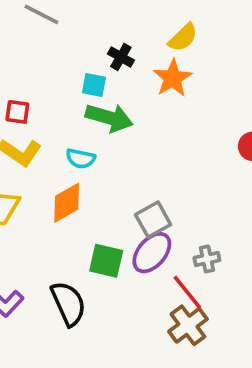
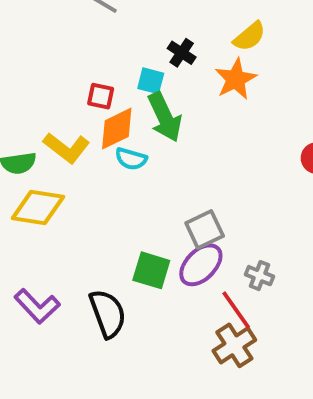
red square: (17, 112) -> (101, 96), moved
green arrow: (109, 118) -> (165, 117), turned 45
orange diamond: (67, 203) -> (117, 129), moved
gray cross: (207, 259) -> (260, 276), turned 30

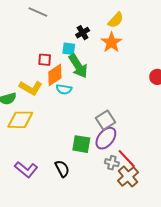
black cross: (182, 53) -> (83, 33), turned 32
gray cross: (260, 276) -> (112, 163), moved
black semicircle: (108, 314) -> (62, 169), size x0.7

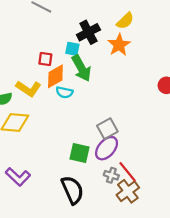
black cross: (83, 33) -> (88, 32), size x1.5
black semicircle: (62, 169) -> (72, 190), moved, size x1.5

